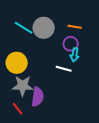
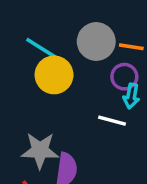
gray circle: (44, 28) -> (96, 42), moved
yellow circle: (17, 63) -> (54, 75), moved

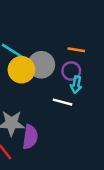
gray circle: (96, 42) -> (41, 65), moved

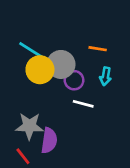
purple circle: (71, 71) -> (74, 80), moved
cyan arrow: (76, 85) -> (106, 76), moved

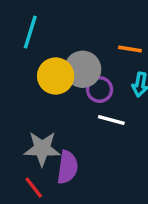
cyan line: (31, 50) -> (30, 32), moved, turned 75

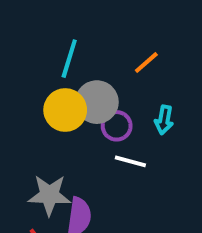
cyan line: (30, 32) -> (69, 59), moved
orange line: (130, 49) -> (146, 63), moved, turned -50

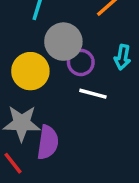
yellow circle: (65, 110) -> (30, 71), moved

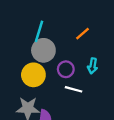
gray circle: (63, 42) -> (43, 50), moved

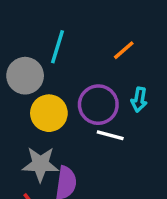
gray circle: (43, 50) -> (25, 76), moved
purple circle: (66, 69) -> (98, 105), size x1.5

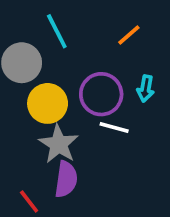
cyan line: (57, 47) -> (57, 31), turned -44
gray star: (40, 164) -> (59, 144), moved, turned 30

